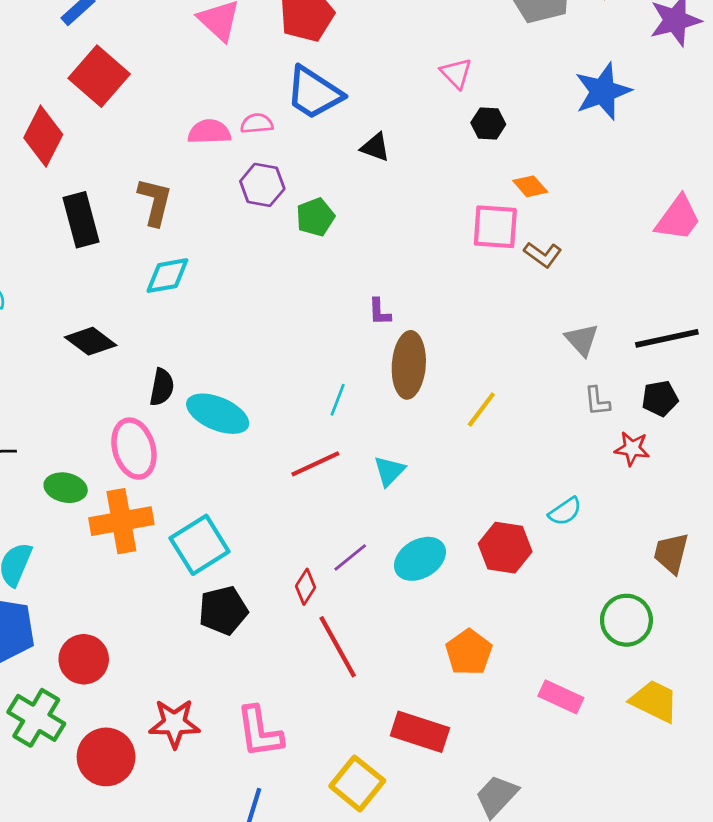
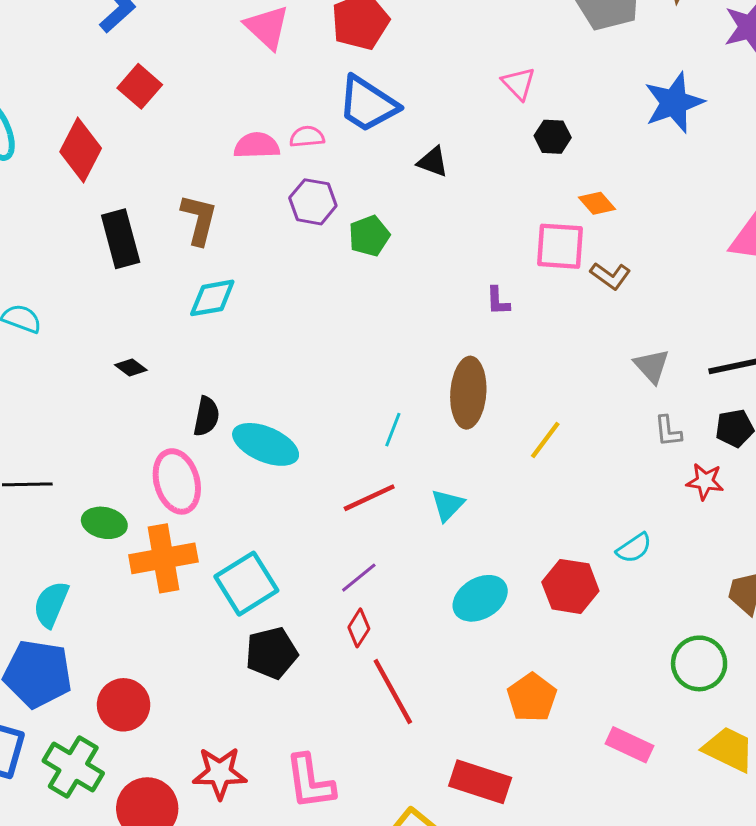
red square: (99, 76) -> (140, 86), size x0.7
purple L-shape: (379, 312) -> (498, 301), moved
black diamond: (91, 341) -> (131, 367), size x0.6
purple line: (350, 557) -> (359, 578), moved

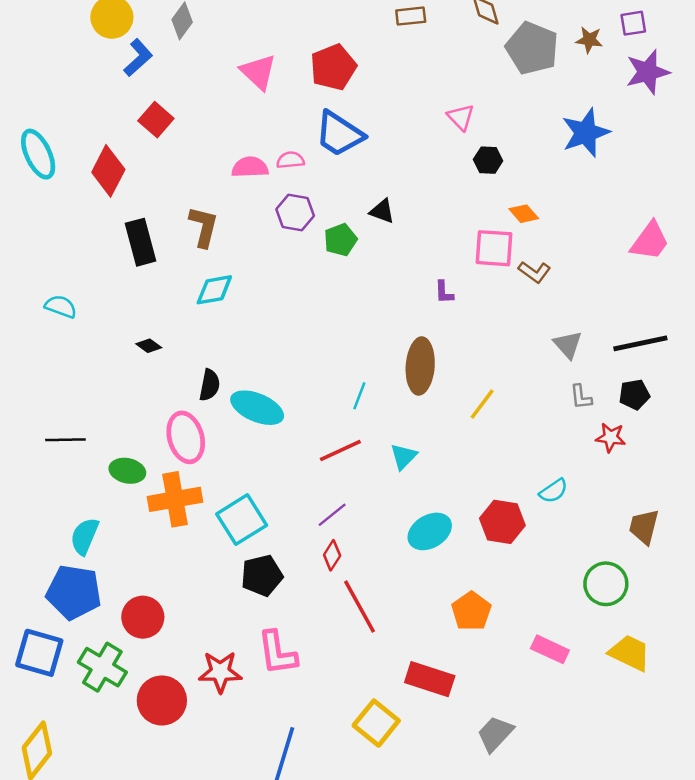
black triangle: (433, 162) -> (382, 211), moved
pink L-shape: (310, 782) -> (277, 653), moved

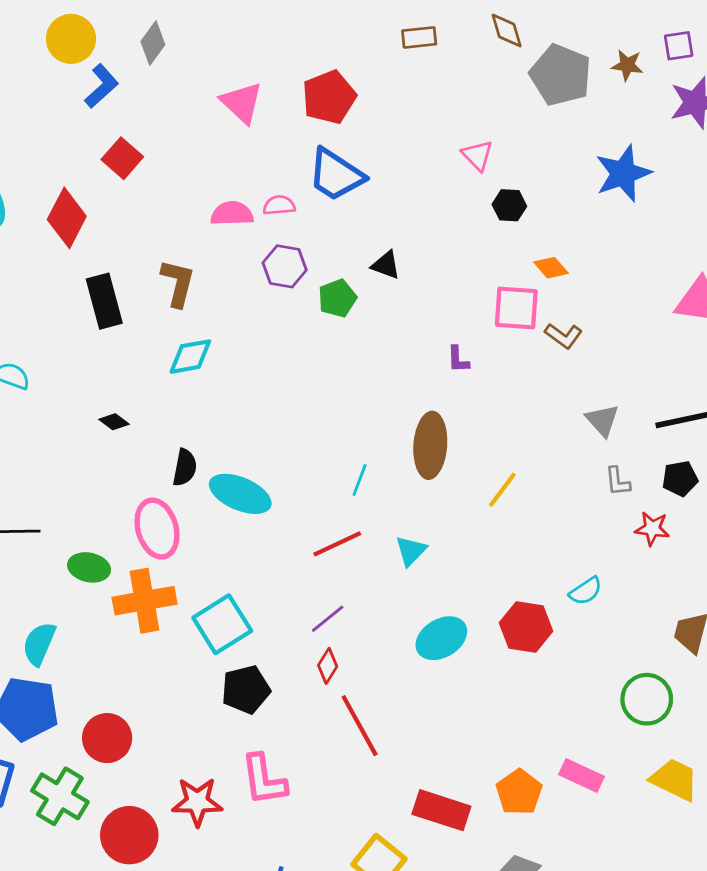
orange pentagon: (471, 611) -> (519, 792), moved

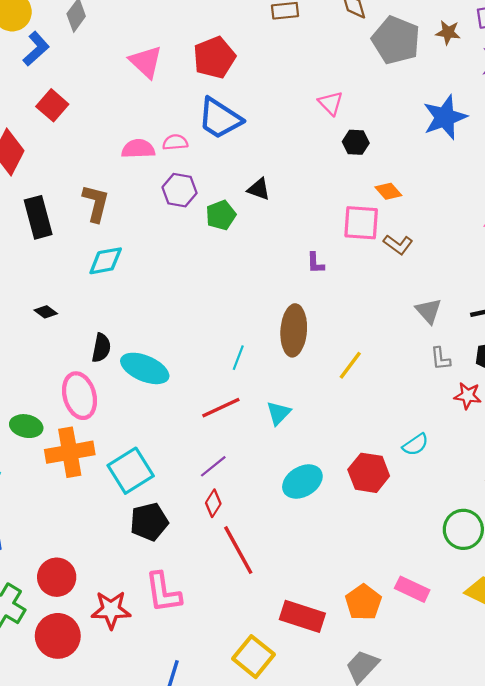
red circle: (107, 738) -> (57, 577), moved

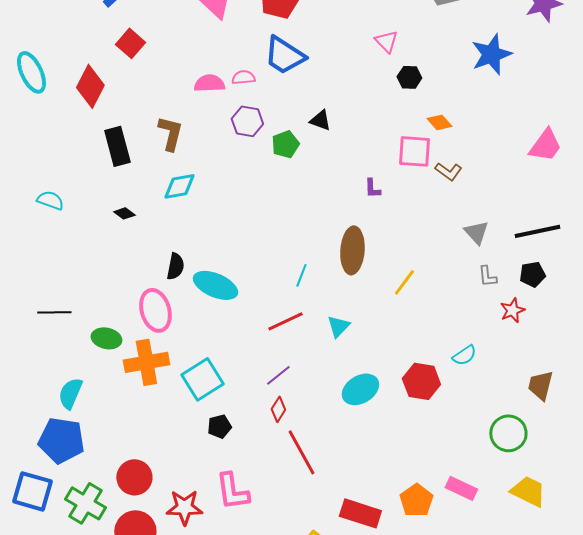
black diamond: (46, 312) -> (124, 213), moved
red star: (468, 396) -> (512, 310), turned -30
black pentagon: (149, 522) -> (219, 426), size x0.7

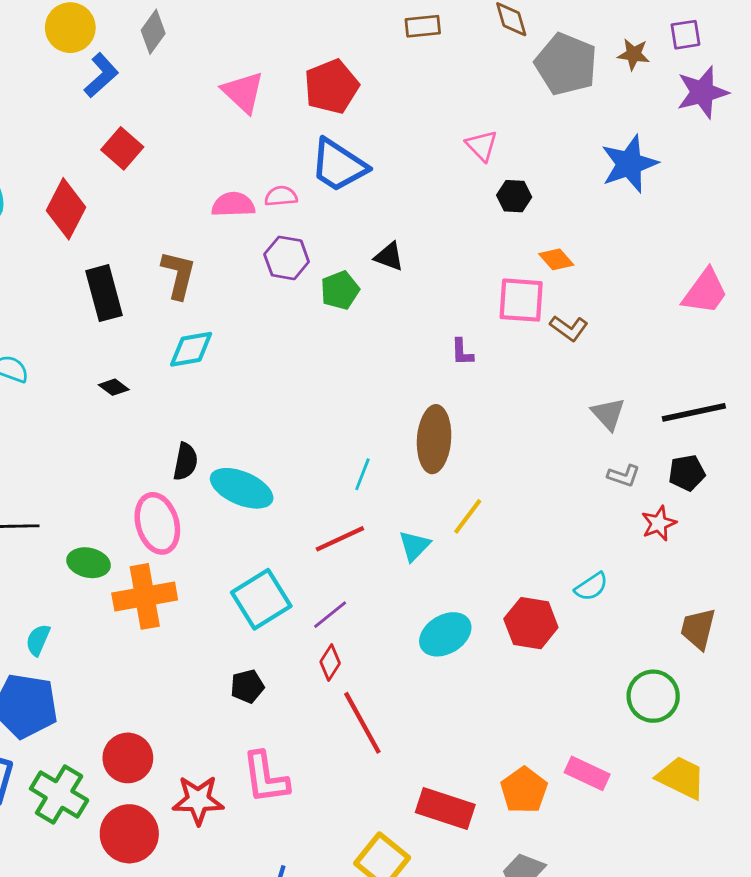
gray L-shape: (487, 276) -> (624, 476), turned -65
yellow line: (404, 282) -> (468, 516), moved
cyan square: (202, 379) -> (261, 599), moved
cyan semicircle: (70, 393) -> (38, 640), size x0.7

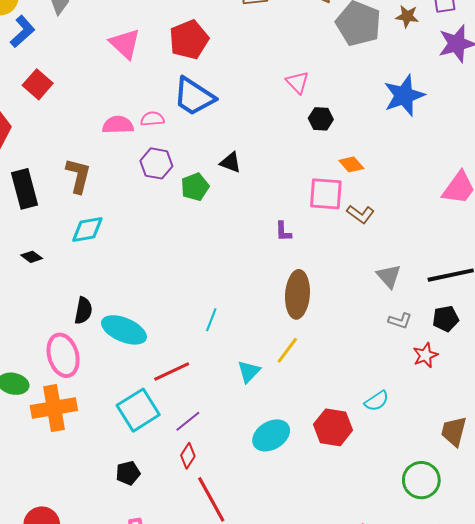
brown ellipse: (434, 439) -> (297, 294), moved
red line: (340, 539) -> (172, 372), moved

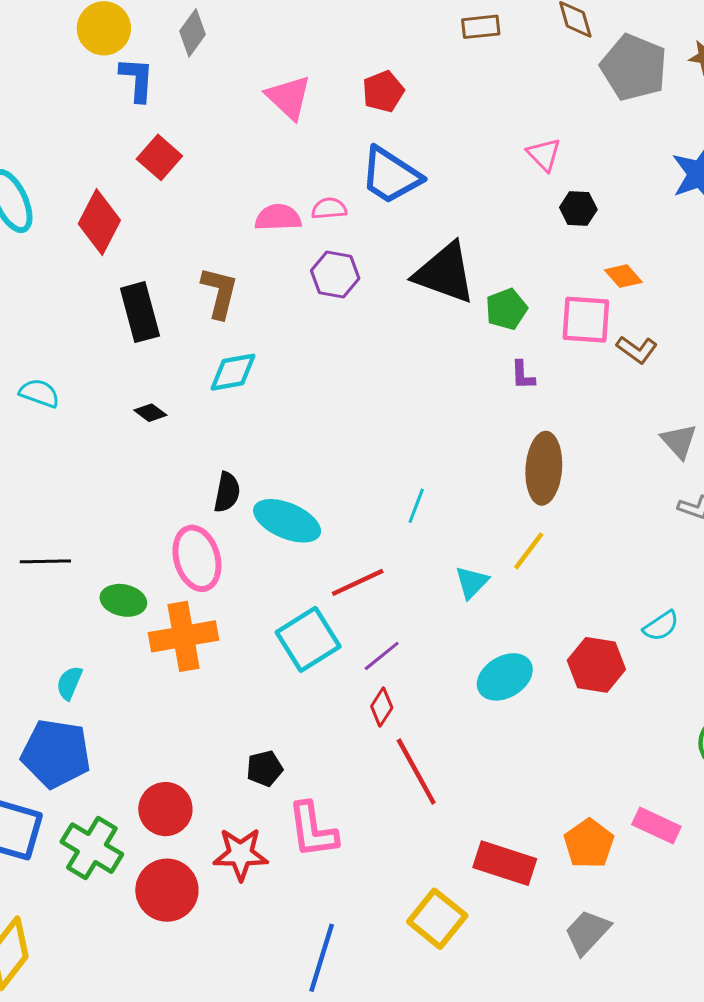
blue L-shape: (22, 32) -> (137, 79), turned -44
red pentagon: (189, 40) -> (383, 91), size x0.7
black triangle: (231, 162) -> (445, 273), size x2.0
green pentagon: (195, 187) -> (506, 309), moved
black pentagon: (128, 473) -> (265, 769), moved

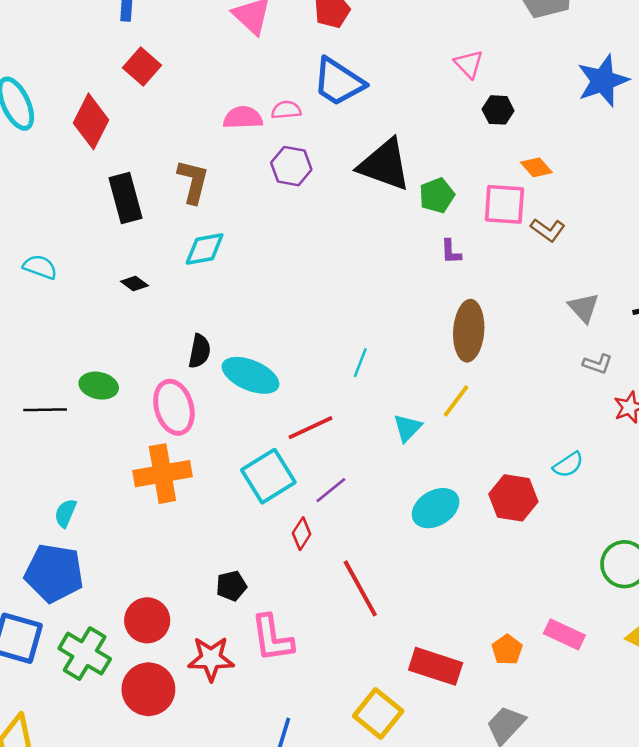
green ellipse: (123, 600) -> (99, 386), moved
red diamond: (382, 707) -> (302, 534), moved
orange pentagon: (589, 844) -> (507, 650), size x0.7

